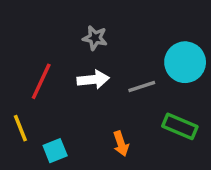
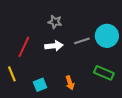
gray line: (142, 86) -> (82, 41), moved
cyan square: (55, 151) -> (40, 85), moved

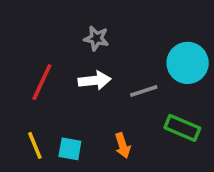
gray line: (82, 41) -> (144, 91), moved
yellow line: (12, 74) -> (35, 145), moved
cyan square: (40, 85) -> (70, 149), turned 32

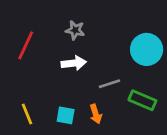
red line: (42, 82) -> (26, 45), moved
gray line: (144, 91) -> (109, 84), moved
cyan square: (70, 149) -> (66, 115), moved

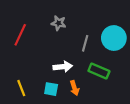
white arrow: (74, 63) -> (63, 67), moved
gray line: (109, 84) -> (85, 43), moved, turned -56
green rectangle: (142, 100) -> (99, 71), moved

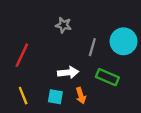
red line: (20, 35) -> (22, 55), moved

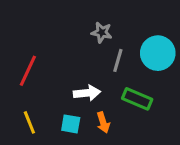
gray star: (63, 25) -> (102, 32), moved

